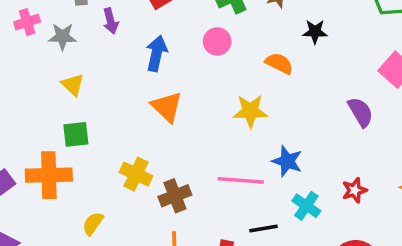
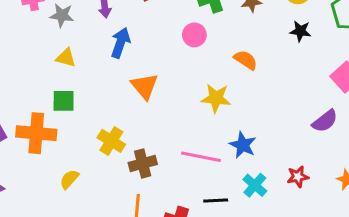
black star: (315, 32) -> (300, 31), moved
blue arrow: (157, 53) -> (120, 43), moved
yellow triangle: (73, 85) -> (66, 58), turned -35
purple semicircle: (361, 112) -> (325, 121), moved, turned 76

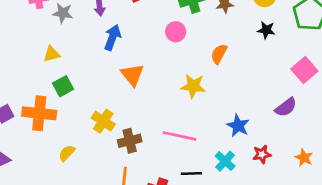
yellow triangle: (66, 58) -> (52, 54), moved, turned -30
orange semicircle: (246, 60) -> (219, 54), turned -96
green square: (64, 101) -> (63, 86), turned -30
blue star: (243, 145) -> (238, 126), moved

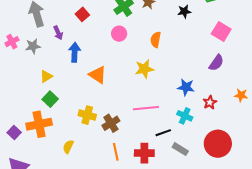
yellow triangle: (52, 54) -> (46, 76), moved

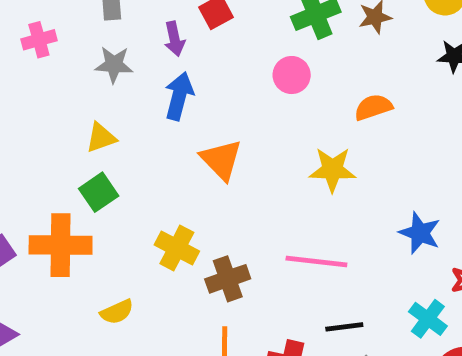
purple arrow: (58, 33) -> (174, 39), moved
orange semicircle: (156, 40) -> (373, 107), turned 49
gray star: (33, 46) -> (114, 65), moved
cyan cross: (185, 116) -> (428, 319), moved
yellow semicircle: (68, 147) -> (117, 312), turned -152

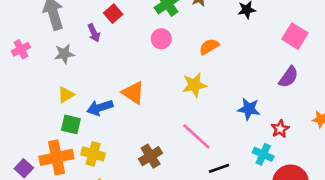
blue arrow: (179, 96) -> (100, 108), moved, turned -110
green square: (99, 192) -> (71, 124), turned -30
yellow cross: (177, 248) -> (93, 154), moved
pink line: (316, 261) -> (196, 136), turned 48

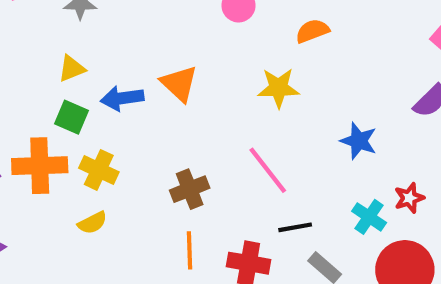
red star: (280, 129) -> (409, 198), moved

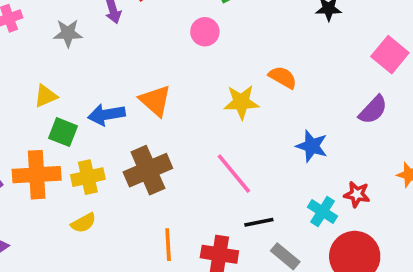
orange semicircle: (312, 31) -> (283, 77), moved, turned 52
yellow triangle: (72, 69) -> (46, 96), moved
yellow cross: (99, 170) -> (88, 177), turned -36
brown cross: (190, 189) -> (148, 170), moved, size x1.4
red star: (409, 198) -> (357, 194), turned 30

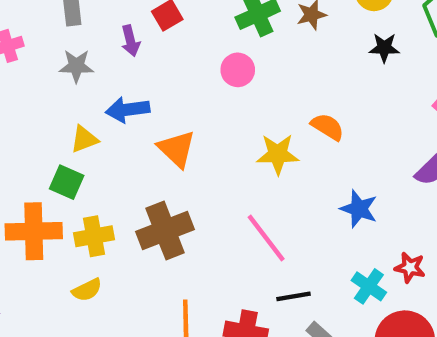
yellow triangle: (46, 96) -> (84, 139), moved
blue arrow: (106, 115) -> (128, 110), moved

